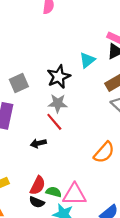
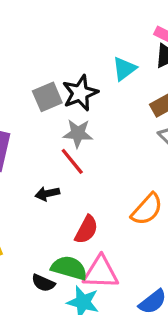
gray square: (19, 83) -> (47, 97), moved
red semicircle: (38, 186) -> (86, 230), moved
green semicircle: (54, 192) -> (69, 268), size x1.5

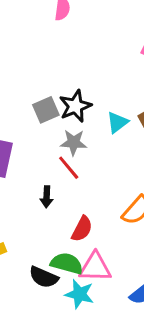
cyan triangle: (124, 69) -> (117, 122), moved
black arrow: (47, 194) -> (47, 197), turned -75
black semicircle: (43, 283) -> (44, 277), size x1.4

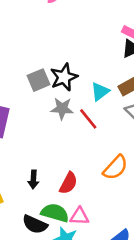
red line: (69, 168) -> (88, 119), moved
black arrow: (47, 197) -> (33, 179), moved
pink triangle: (95, 267) -> (79, 216), size x0.7

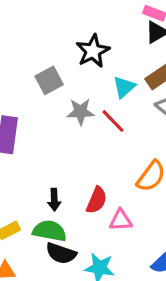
black star: (64, 77) -> (93, 51), moved
green semicircle: (55, 213) -> (50, 231), moved
pink triangle: (79, 216) -> (121, 220), moved

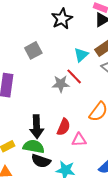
black star: (93, 51) -> (62, 19), moved
gray star: (81, 112) -> (61, 84), moved
black arrow: (54, 200) -> (37, 127), size x1.6

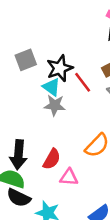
black star: (62, 19) -> (60, 68), moved
cyan triangle: (81, 55) -> (51, 87), moved, turned -49
red line: (74, 76) -> (83, 82), moved

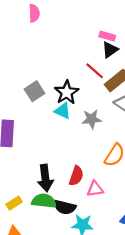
red line: (83, 82) -> (95, 71), moved
gray star: (55, 105) -> (92, 119), moved
black semicircle: (19, 198) -> (65, 207), moved

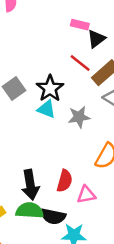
pink rectangle: (107, 36) -> (80, 25), moved

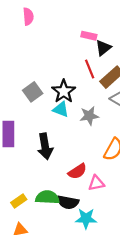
red line: (80, 63) -> (90, 69), turned 30
red semicircle: (65, 181) -> (77, 171), turned 42
black arrow: (30, 185) -> (45, 146), moved

